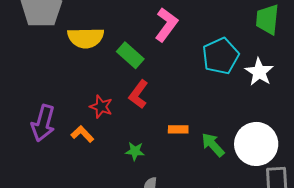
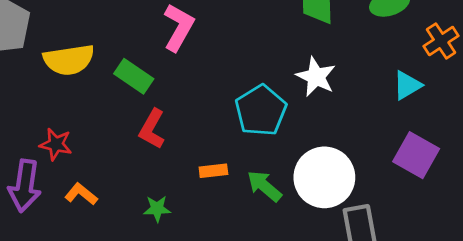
cyan pentagon: (221, 56) -> (261, 110), moved
red star: (101, 107) -> (56, 144), moved

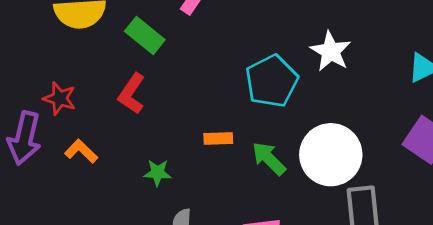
red L-shape: (152, 129) -> (132, 94), moved

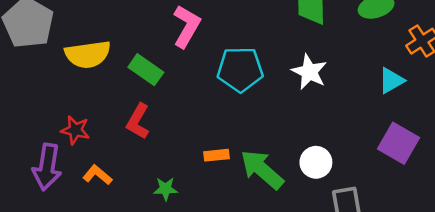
cyan pentagon: (272, 81) -> (240, 69), moved, turned 30
white circle: (331, 155) -> (316, 162), size x0.6
green arrow: (269, 159) -> (262, 170), size x1.4

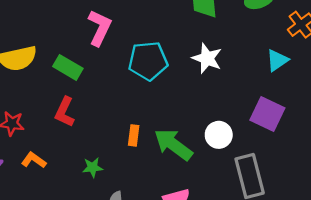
purple square: (399, 143) -> (267, 114), moved
orange rectangle: (216, 155) -> (134, 135), turned -72

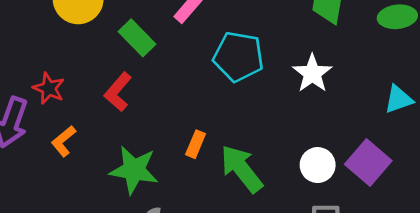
white circle: (219, 135) -> (318, 165), moved
orange L-shape: (34, 160) -> (64, 141), turned -90
green star: (93, 167) -> (134, 170), size x1.8

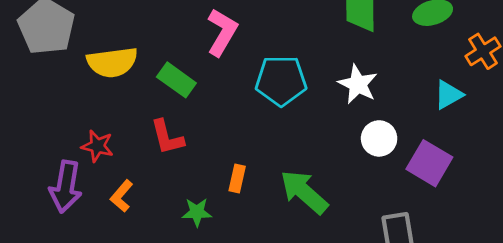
red L-shape: (118, 92) -> (167, 137), turned -45
orange rectangle: (196, 144) -> (237, 178), moved
white circle: (318, 165) -> (379, 138), moved
green star: (134, 170) -> (197, 212), size x0.6

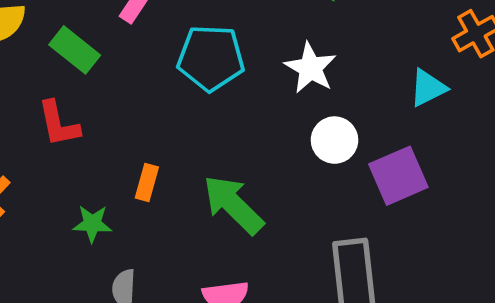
purple square: (429, 163) -> (398, 176), turned 33

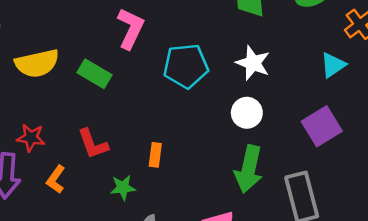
red L-shape: (59, 124) -> (93, 144), moved
white circle: (334, 140) -> (247, 113), moved
green arrow: (233, 205) -> (249, 169), moved, turned -114

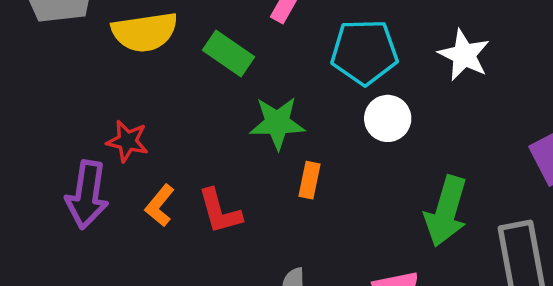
white circle: (247, 113) -> (388, 118), moved
red L-shape: (93, 144) -> (220, 211), moved
green star: (123, 187) -> (277, 123), moved, size x1.4

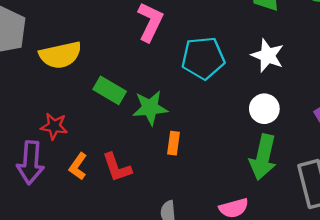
green rectangle: (229, 54) -> (110, 90), moved
white circle: (388, 118) -> (264, 109), moved

